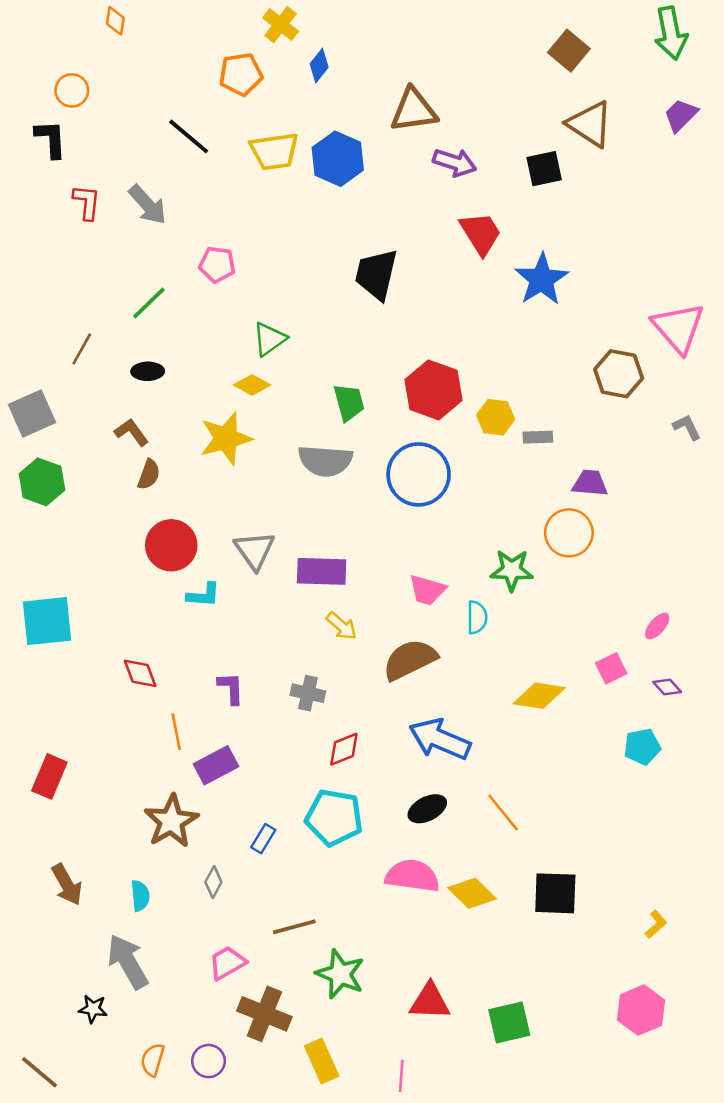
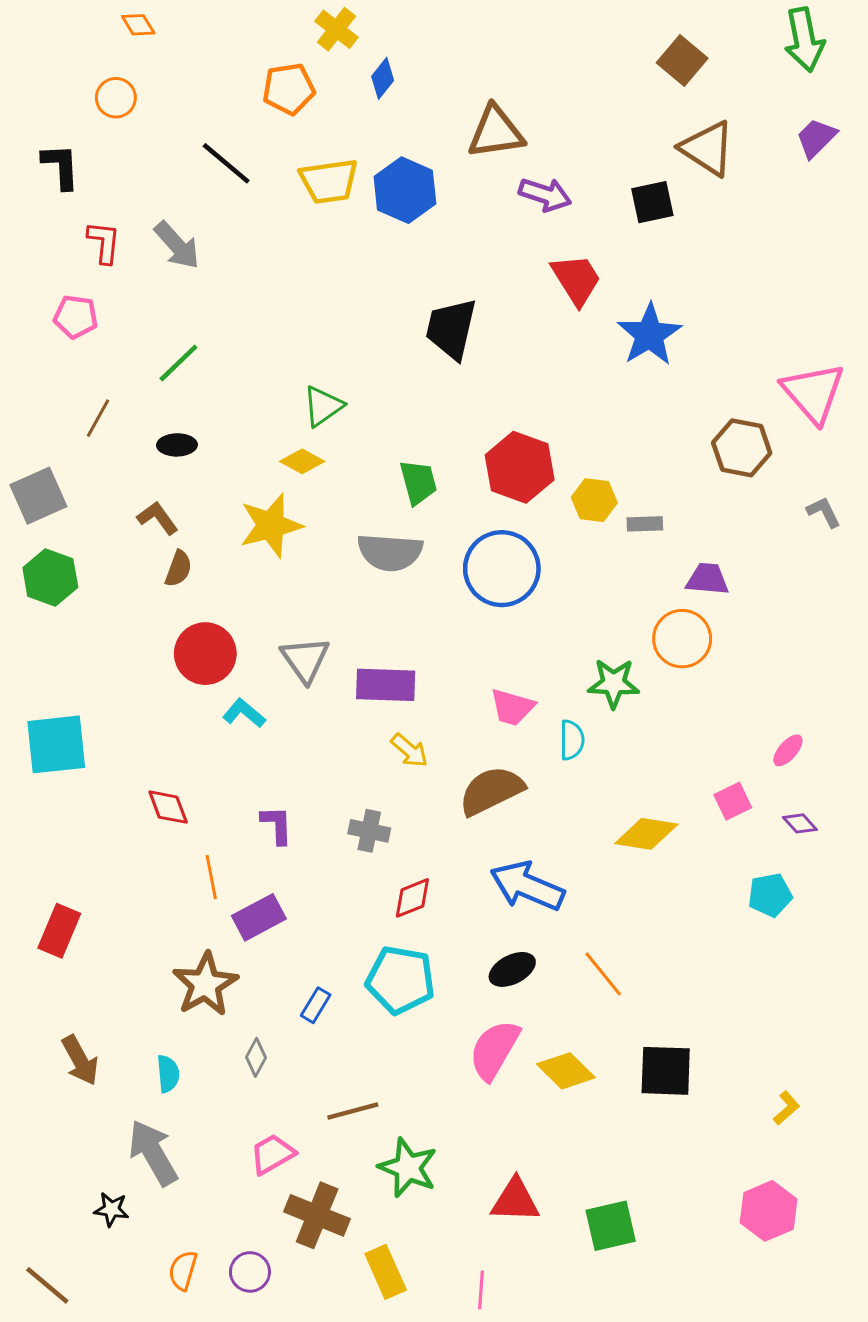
orange diamond: (115, 21) -> (138, 25), turned -40
orange circle: (72, 90) -> (116, 98), moved
pink pentagon: (217, 264) -> (76, 317), moved
cyan L-shape: (204, 595) -> (244, 713), turned -144
pink semicircle: (412, 876) -> (494, 1050), turned -68

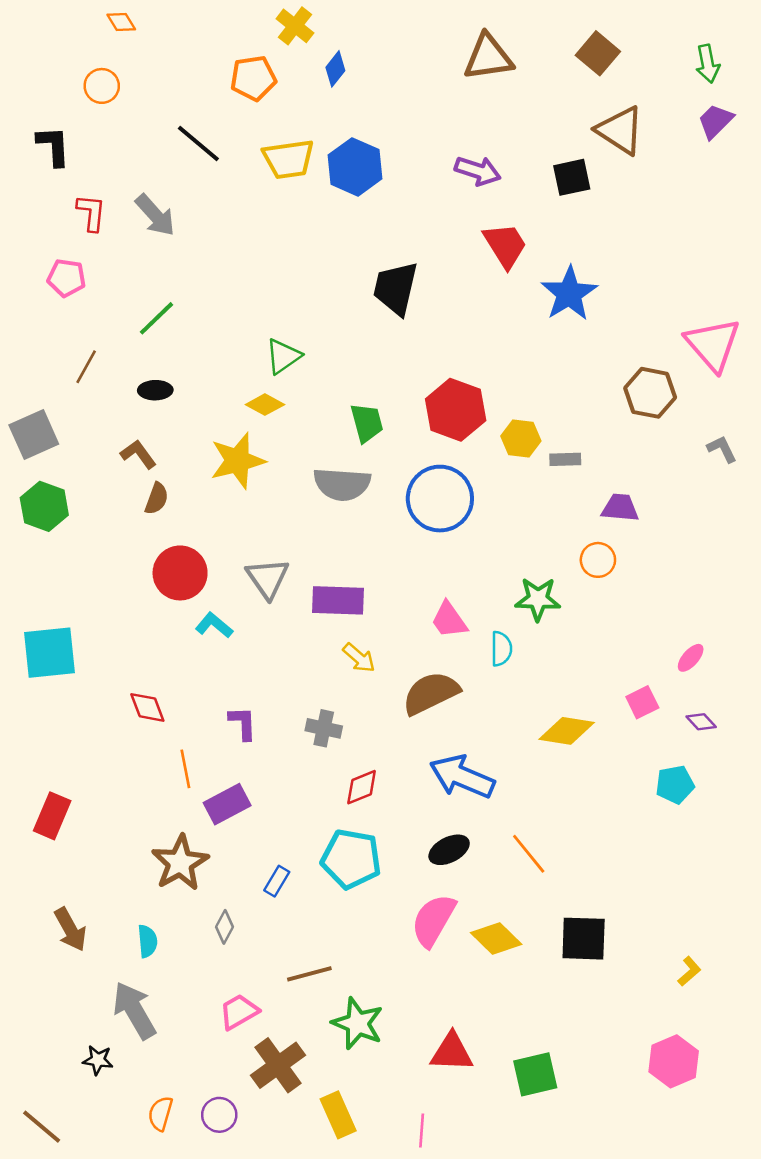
green arrow: (804, 40) -> (708, 64), moved, size x0.7
brown triangle: (496, 132) -> (488, 57), moved
orange circle: (682, 639) -> (598, 560), size x0.7
pink trapezoid: (512, 707) -> (449, 620), turned 39
brown cross: (317, 1215) -> (278, 1065), turned 32

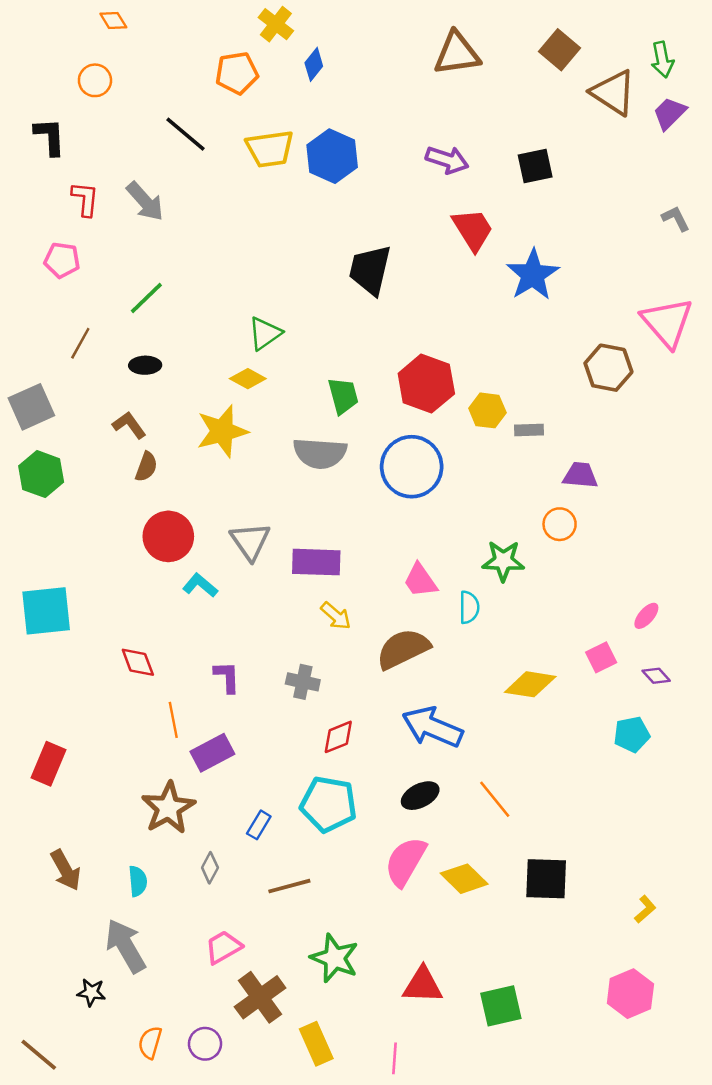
brown triangle: (620, 130) -> (613, 93), moved
gray L-shape: (722, 449) -> (676, 219), moved
brown line: (309, 974) -> (289, 886), moved

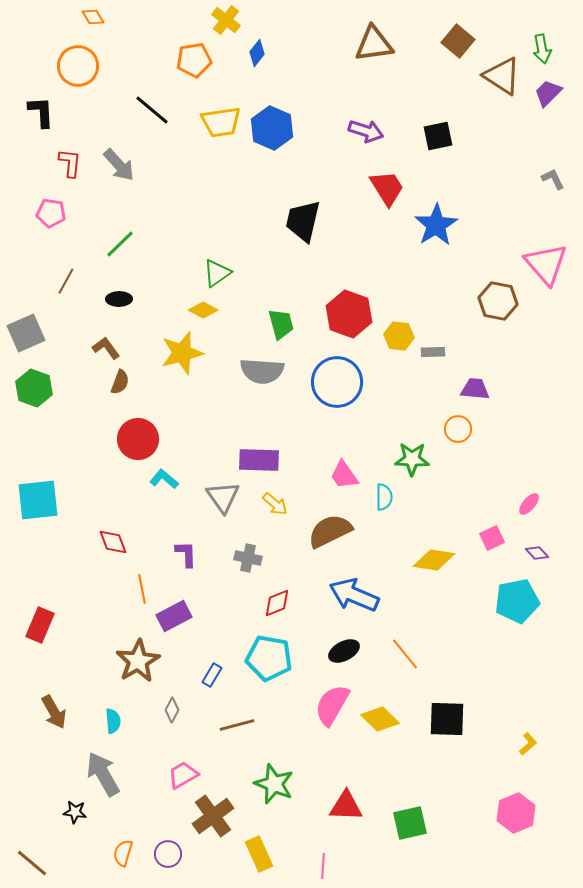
orange circle: (95, 80) -> (78, 66), size x1.5
gray triangle: (250, 541) -> (223, 497), moved
cyan pentagon: (632, 734) -> (517, 601), size x1.5

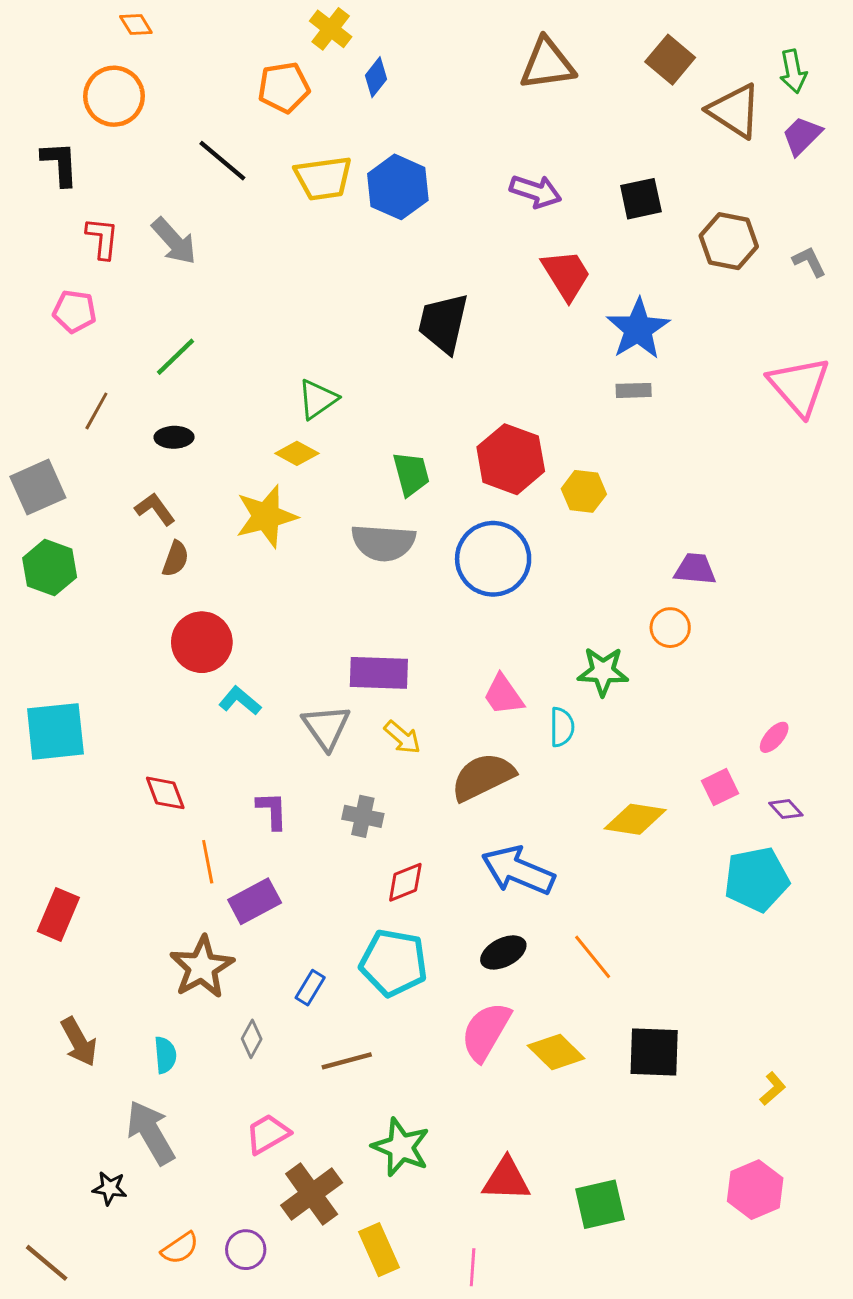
brown hexagon: (498, 301) -> (729, 241), moved
gray rectangle: (433, 352) -> (634, 390), moved
orange semicircle: (123, 853) -> (180, 1248), turned -140

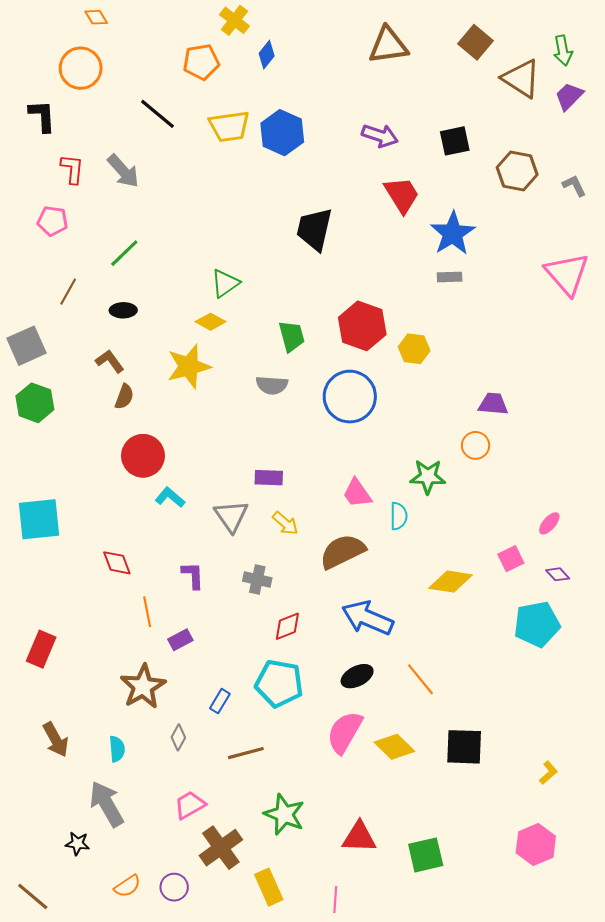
gray semicircle: (383, 543) -> (272, 385), size x0.7
purple rectangle: (379, 673) -> (269, 478), size x0.7
purple rectangle: (255, 901) -> (180, 640), size x0.7

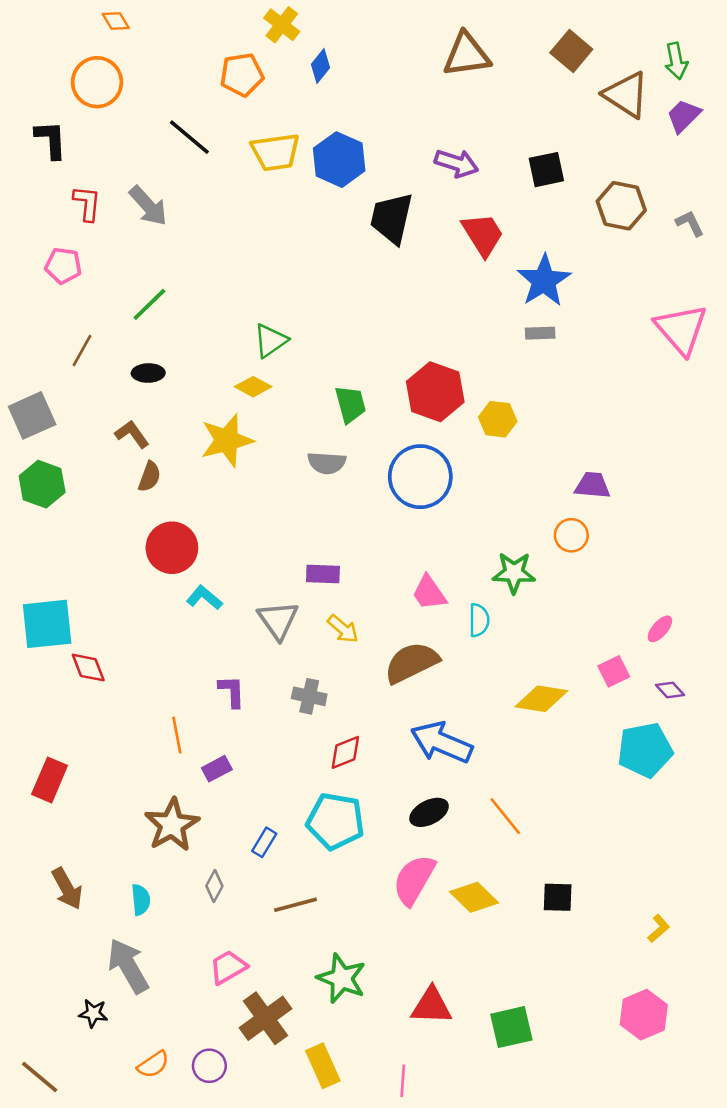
black trapezoid: (314, 229) -> (392, 218), moved
red diamond: (117, 563) -> (88, 668), moved
black square: (464, 747) -> (558, 897), size x0.7

